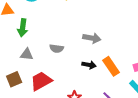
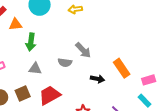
gray arrow: (92, 38) -> (83, 50), moved, turned 36
orange rectangle: (111, 66) -> (122, 68), moved

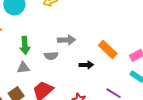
green arrow: (31, 42) -> (25, 45), moved
gray arrow: (83, 50) -> (67, 40), turned -36

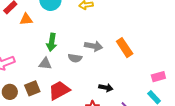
orange rectangle: (108, 50) -> (125, 48), moved
black arrow: (86, 65) -> (106, 88), moved

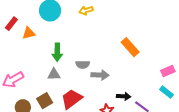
gray arrow: (93, 46) -> (100, 75), moved
black arrow: (106, 88) -> (124, 96), moved

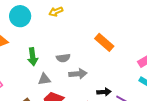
gray semicircle: (83, 65) -> (63, 58), moved
gray triangle: (54, 74) -> (44, 79), moved

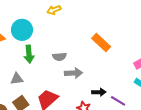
cyan circle: (20, 16) -> (22, 30), moved
gray triangle: (44, 79) -> (17, 79), moved

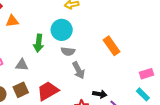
cyan circle: (22, 30) -> (62, 30), moved
gray arrow: (73, 73) -> (79, 70), turned 54

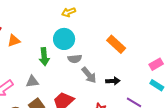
black arrow: (100, 94) -> (113, 81), moved

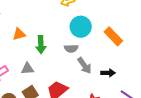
cyan circle: (64, 39) -> (81, 27), moved
orange triangle: (14, 41) -> (19, 34), moved

